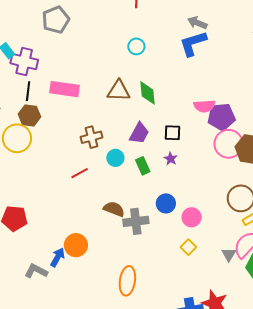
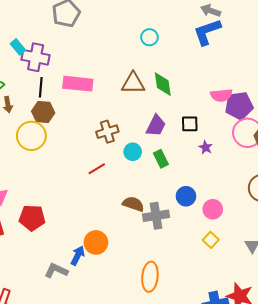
purple star: (171, 159) -> (206, 147), moved

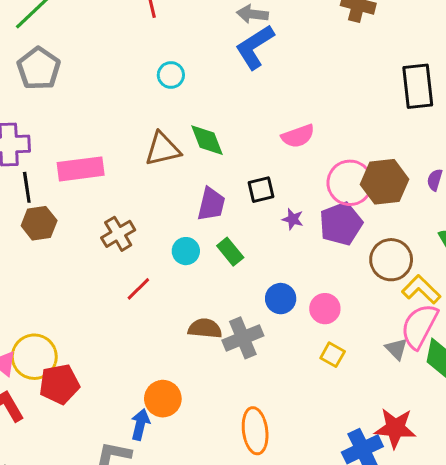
purple pentagon: (239, 106) -> (341, 224), moved
brown cross: (107, 132) -> (118, 234), moved
yellow circle: (31, 136) -> (34, 357), moved

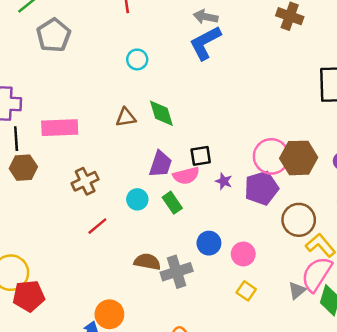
gray pentagon: (39, 68) -> (54, 35), moved
pink semicircle: (298, 136) -> (186, 176), moved
brown triangle: (163, 149) -> (126, 117), size x0.7
gray triangle: (396, 349) -> (297, 291), turned 30

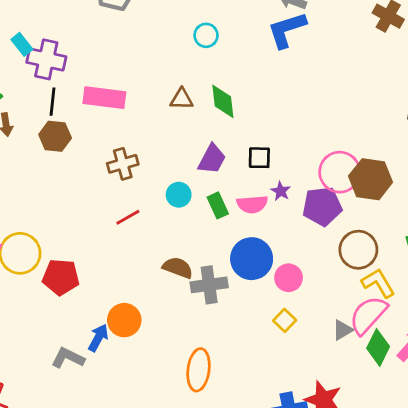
pink semicircle: (186, 176) -> (252, 204), moved
blue circle: (209, 243) -> (252, 259), size x1.5
red pentagon: (29, 296) -> (61, 277), moved

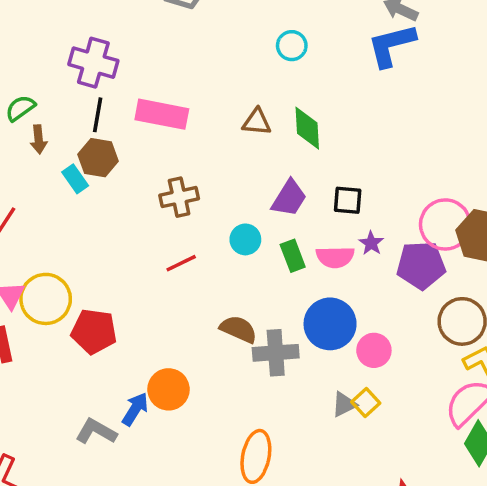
cyan rectangle: (22, 44) -> (75, 179), moved
gray triangle: (342, 330) -> (344, 404), moved

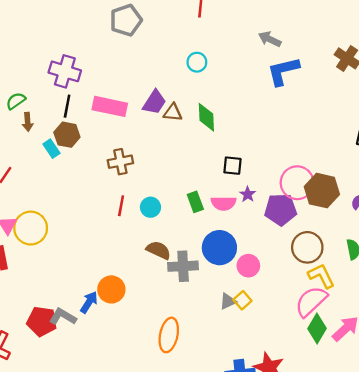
blue L-shape: (391, 45) -> (283, 71), moved
purple trapezoid: (289, 198) -> (154, 102), moved
cyan circle: (245, 239) -> (150, 207), moved
red line: (181, 263) -> (121, 206), turned -54
red pentagon: (94, 331) -> (42, 321), moved

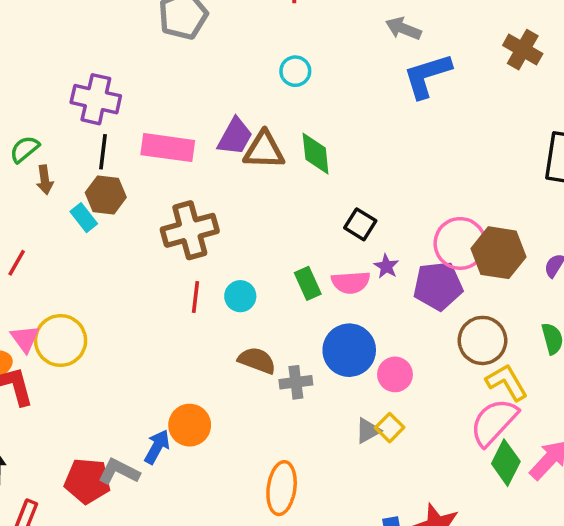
brown triangle: (173, 113) -> (264, 150), size x1.4
brown cross: (120, 162) -> (190, 230), size x1.4
black square: (232, 166) -> (360, 224), turned 30
gray cross: (183, 266) -> (296, 382), size x0.7

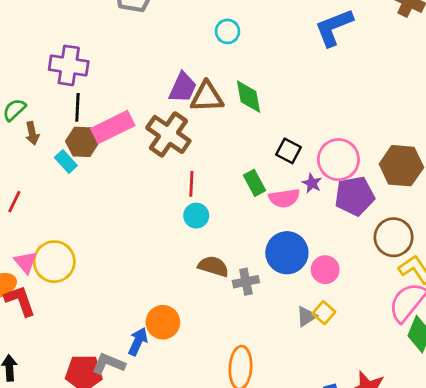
pink rectangle: (168, 148) -> (113, 127), moved, turned -30
brown cross: (190, 230) -> (168, 134), moved, turned -36
pink circle: (460, 243) -> (338, 160), moved
green rectangle: (308, 283) -> (255, 183), moved
red line: (195, 297) -> (191, 184), moved

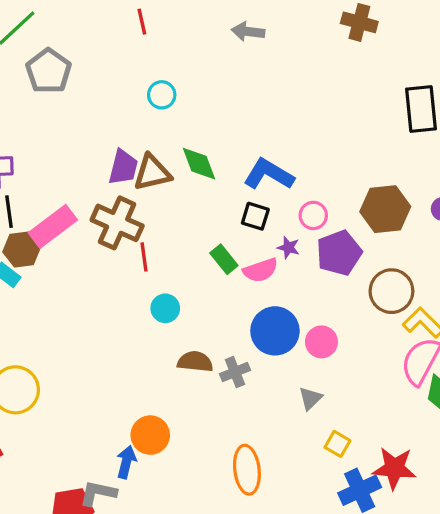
blue L-shape: (334, 27) -> (269, 174), moved, turned 63
pink circle: (338, 160) -> (313, 215), size x0.6
red line: (191, 184) -> (144, 257), moved
yellow square: (324, 313) -> (337, 444), moved

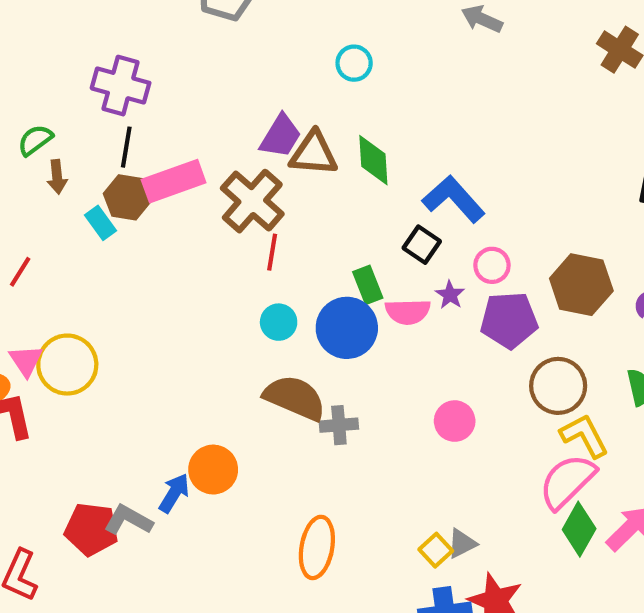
blue circle: (275, 331) -> (347, 328), moved
brown semicircle: (195, 362) -> (295, 398), size x1.4
gray triangle: (310, 398) -> (462, 543), moved

